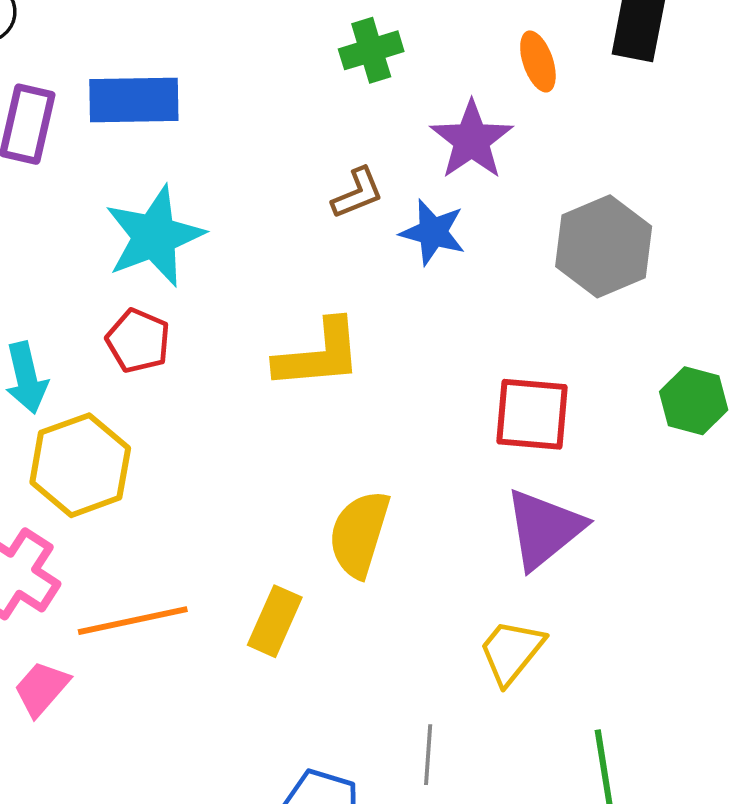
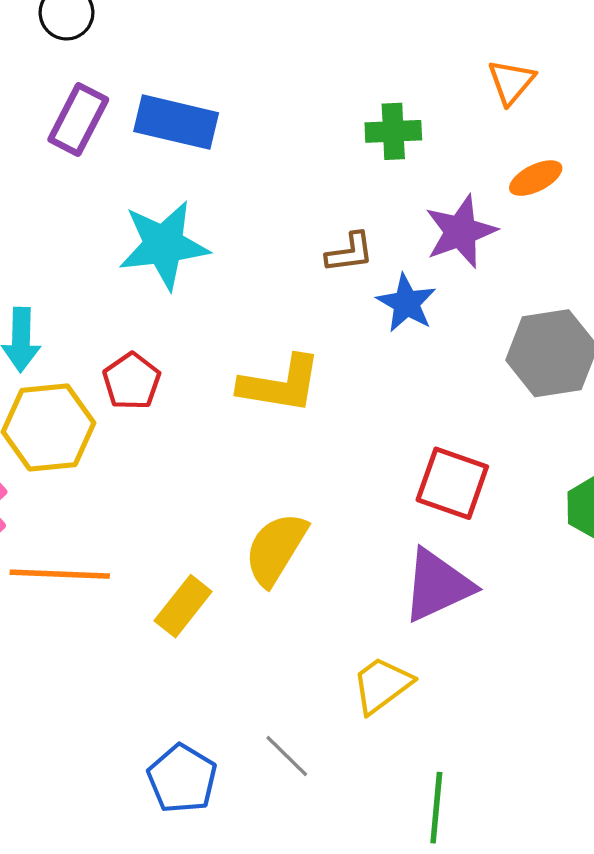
orange ellipse: (538, 61) -> (536, 178), turned 68
red pentagon: (138, 341) -> (132, 381), moved
gray line: (428, 755) -> (287, 756), turned -64

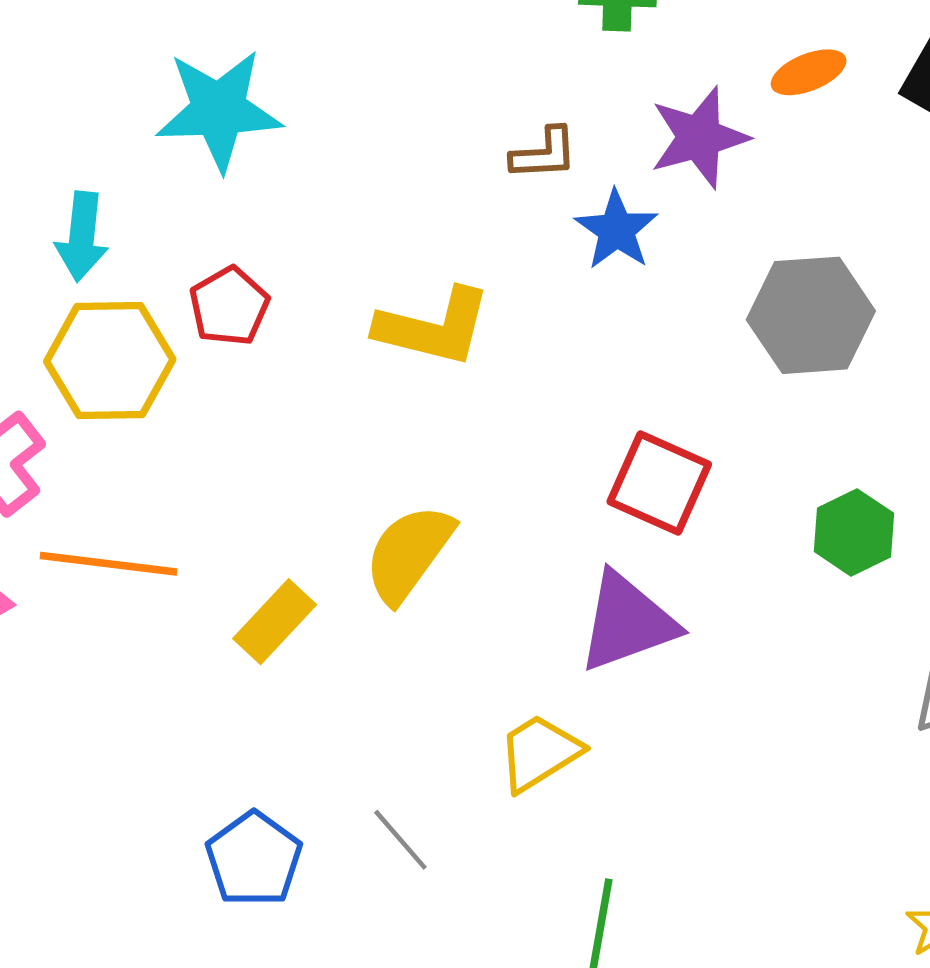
cyan star: (164, 245) -> (219, 110), moved

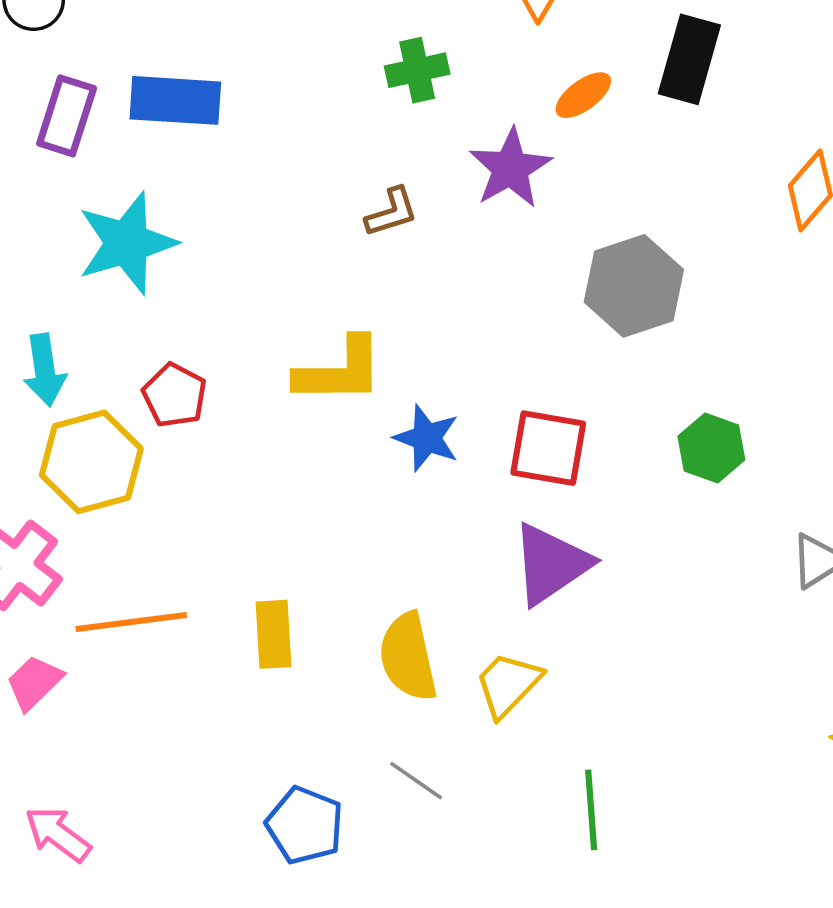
blue star: (616, 230) -> (427, 438), moved
yellow semicircle: (409, 553) -> (408, 657), moved, turned -34
yellow rectangle: (275, 622) -> (273, 634), turned -32

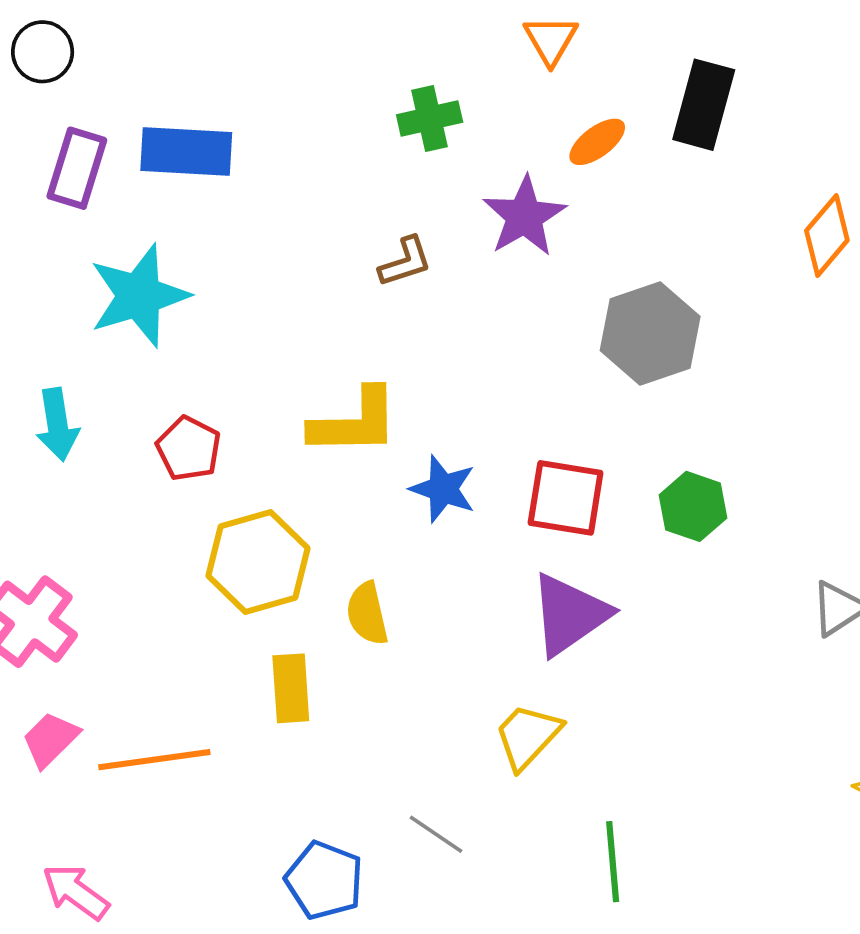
green hexagon: (711, 448) -> (693, 506), moved
yellow hexagon: (91, 462) -> (258, 562), moved
orange line: (131, 622) -> (154, 760), moved
yellow semicircle: (408, 657) -> (367, 614), moved, size x0.7

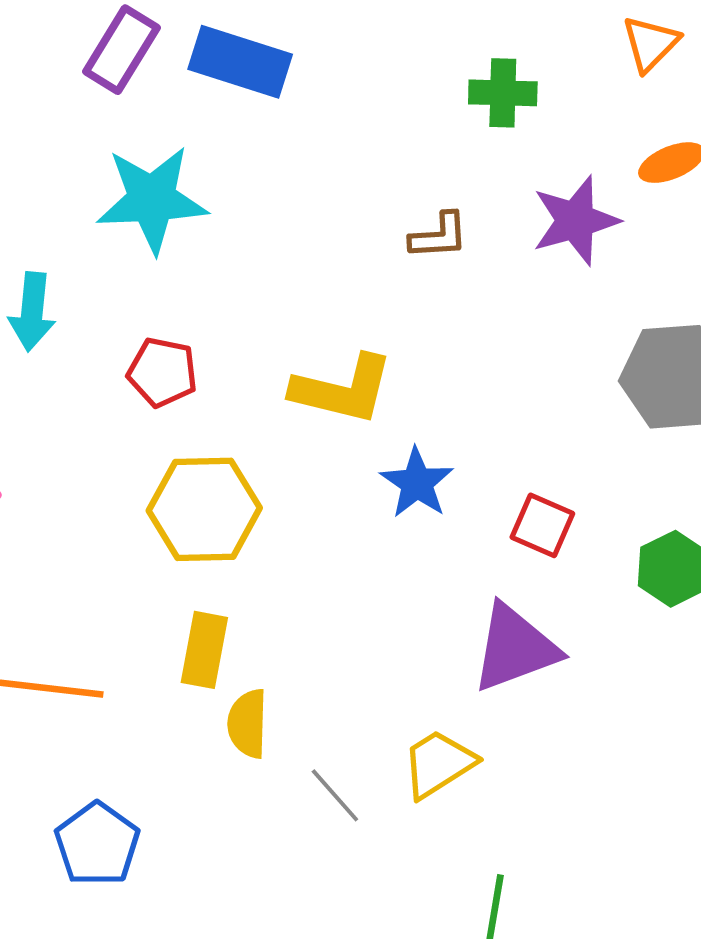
red pentagon: (189, 449) -> (162, 372), turned -30
red square: (566, 498) -> (542, 525), size x0.7
yellow semicircle: (367, 614) -> (248, 724), moved
gray line: (436, 834) -> (335, 795), moved
blue pentagon: (324, 880) -> (97, 844), moved

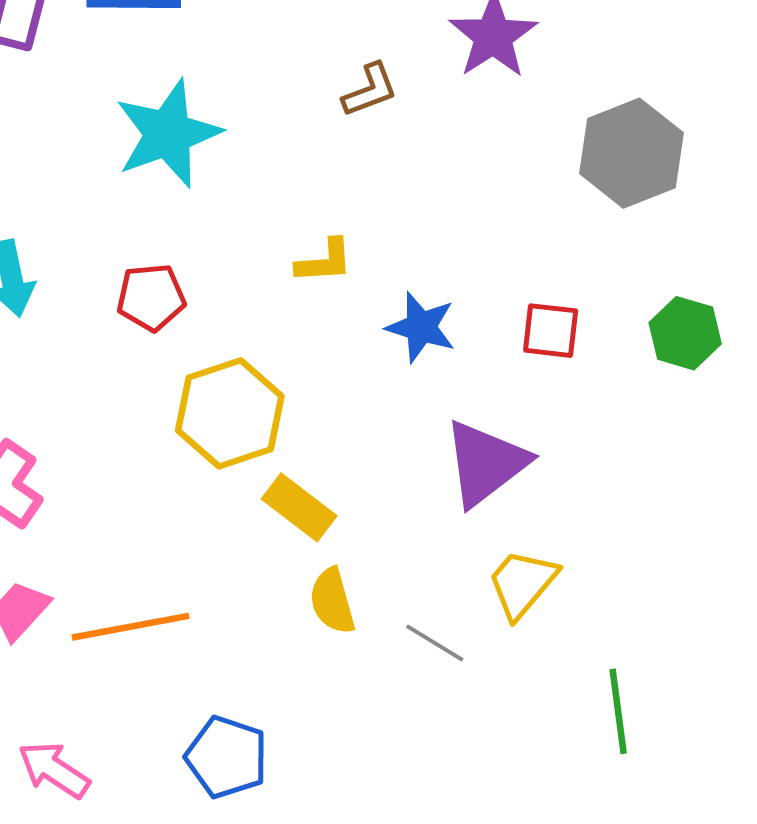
cyan star: (152, 199) -> (168, 134), moved
yellow L-shape: (343, 389) -> (324, 261), size x0.6
purple triangle: (515, 648) -> (486, 463), moved
yellow rectangle: (204, 650) -> (299, 507), moved, turned -46

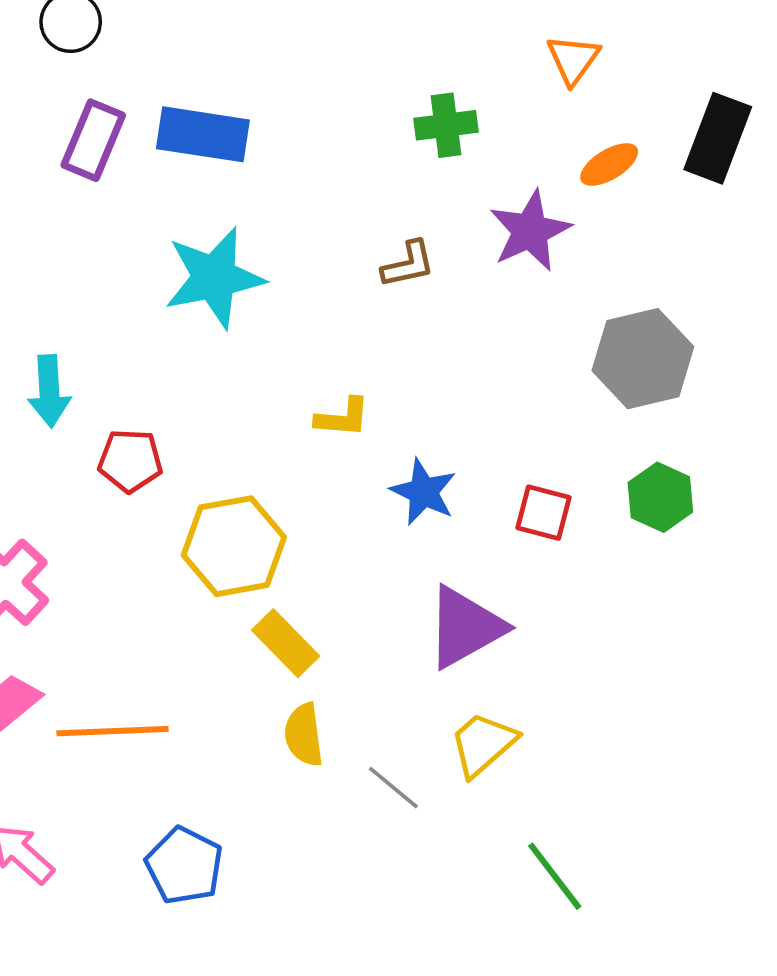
red pentagon: (151, 297) -> (130, 461), moved
green hexagon: (685, 333) -> (660, 497), moved
green line: (618, 711) -> (555, 876), turned -38

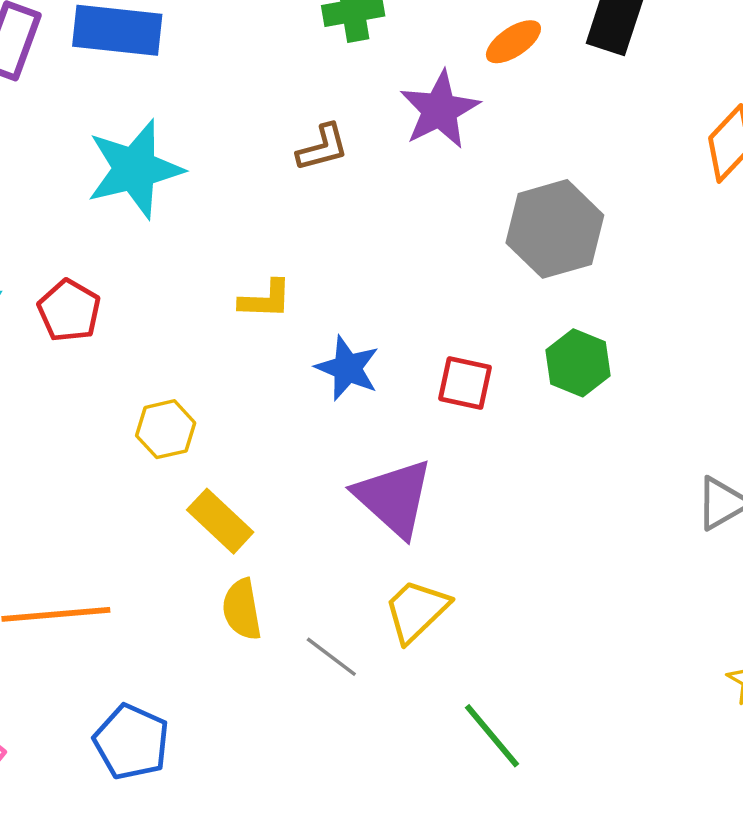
red pentagon: (130, 461) -> (69, 311), moved, turned 30
yellow hexagon: (234, 546) -> (166, 429), size x0.6
purple triangle: (465, 627) -> (394, 498), turned -46

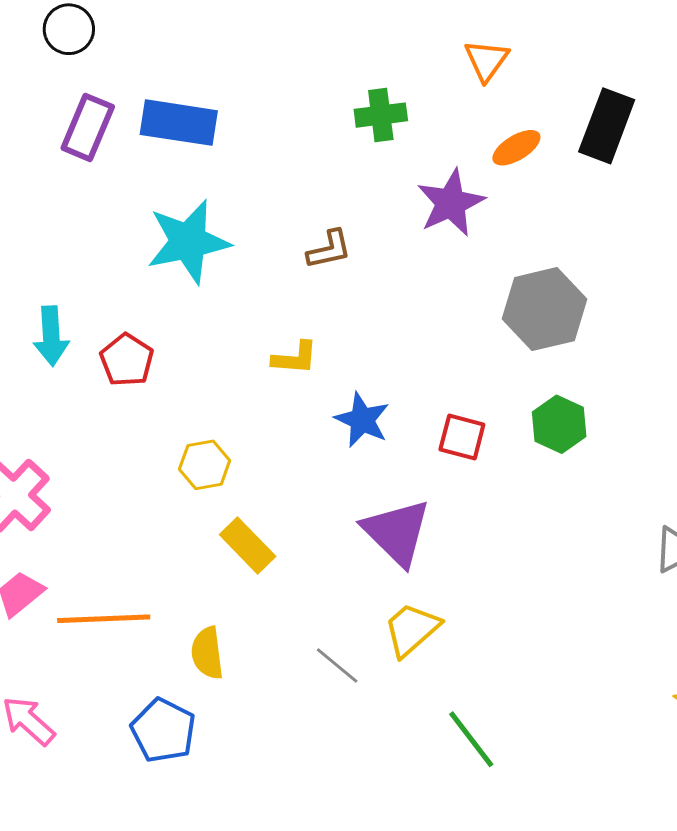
brown L-shape: (323, 148) -> (329, 249), moved
yellow semicircle: (242, 609) -> (207, 653), moved

